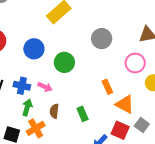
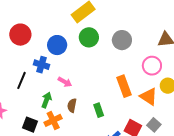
green circle: (64, 62) -> (89, 37), moved
blue cross: (22, 86) -> (42, 65), moved
orange rectangle: (107, 87) -> (124, 86), size x1.5
orange triangle: (125, 104) -> (149, 97), moved

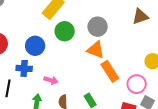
pink circle: (152, 66) -> (137, 84), moved
orange triangle: (149, 97) -> (96, 50), moved

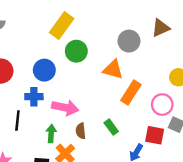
gray circle: (98, 27) -> (129, 41), moved
orange rectangle: (110, 71) -> (131, 92), turned 70
pink arrow: (51, 80) -> (65, 108), size x1.6

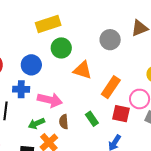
yellow rectangle: (62, 25) -> (48, 24), turned 35
orange triangle: (113, 69) -> (83, 70), moved
green arrow: (51, 133) -> (36, 124), turned -119
red square: (155, 135) -> (121, 114), moved

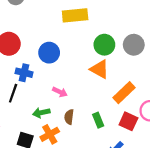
green circle: (61, 48) -> (104, 45), moved
blue cross: (21, 89) -> (24, 73), moved
pink arrow: (50, 100) -> (60, 92), size x0.6

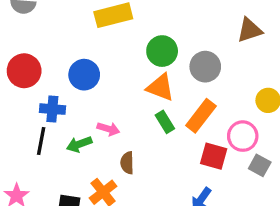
gray circle: (134, 45) -> (205, 67), moved
green arrow: (41, 113) -> (79, 144), moved
green rectangle: (98, 120) -> (165, 122), moved

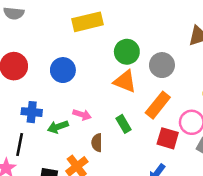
blue cross: (52, 109) -> (32, 112), moved
green rectangle: (165, 122) -> (123, 124), moved
black line: (41, 141) -> (20, 145), moved

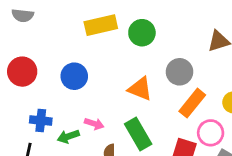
green circle: (127, 52) -> (142, 33), moved
orange rectangle: (158, 105) -> (192, 103), moved
green rectangle: (123, 124) -> (138, 134), size x1.6

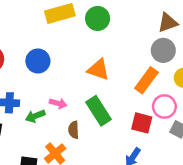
gray circle: (179, 72) -> (163, 50), moved

